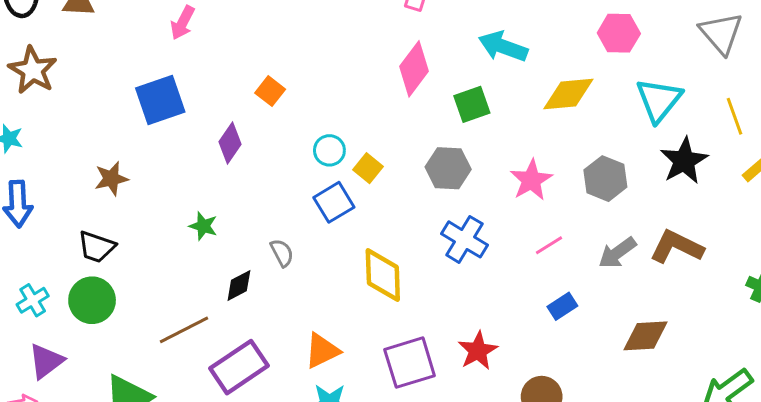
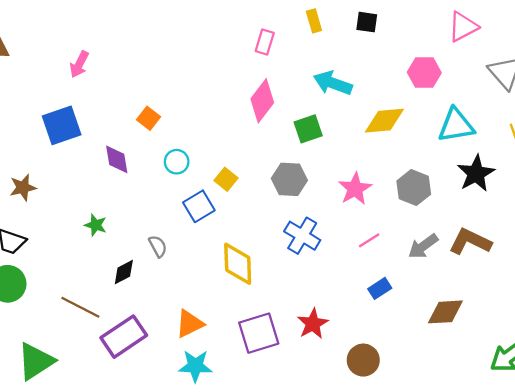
cyan triangle: (659, 100) -> (456, 125), turned 42
purple diamond: (230, 143) -> (117, 159), turned -44
cyan circle: (329, 150) -> (177, 162), moved
brown line: (184, 330) -> (80, 307), turned 54

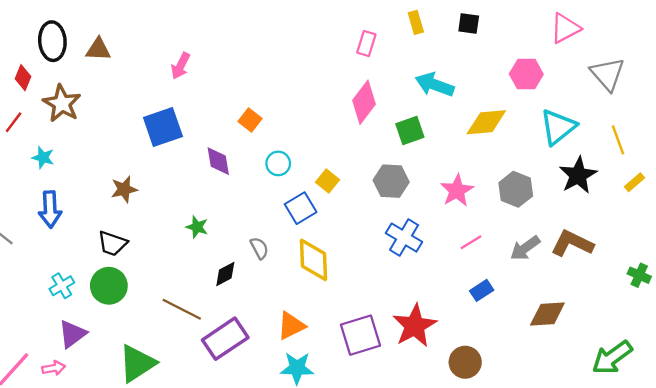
cyan triangle: (456, 125) -> (558, 127), turned -30
yellow diamond: (238, 264) -> (313, 260), moved
red star: (313, 324) -> (415, 326), size x1.4

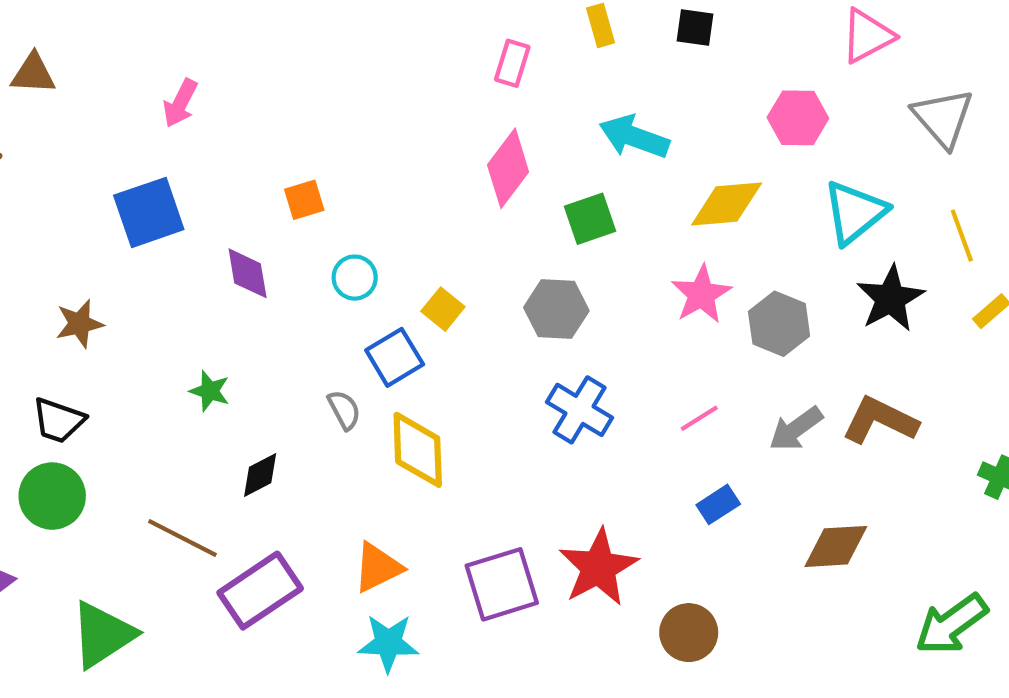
orange square: (250, 120) -> (304, 200), turned 35
pink star: (457, 190) -> (701, 294), moved
gray semicircle: (259, 248) -> (344, 410), moved

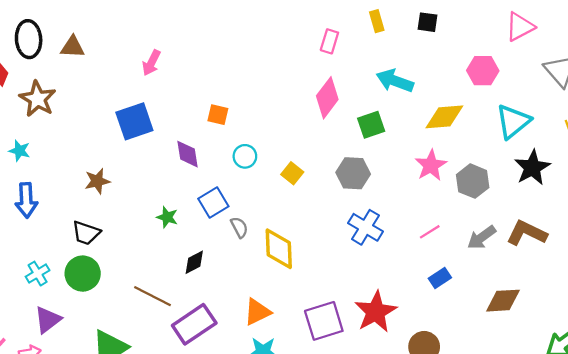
orange square: (304, 200) -> (218, 115), turned 30
blue square: (395, 357) -> (213, 203), moved

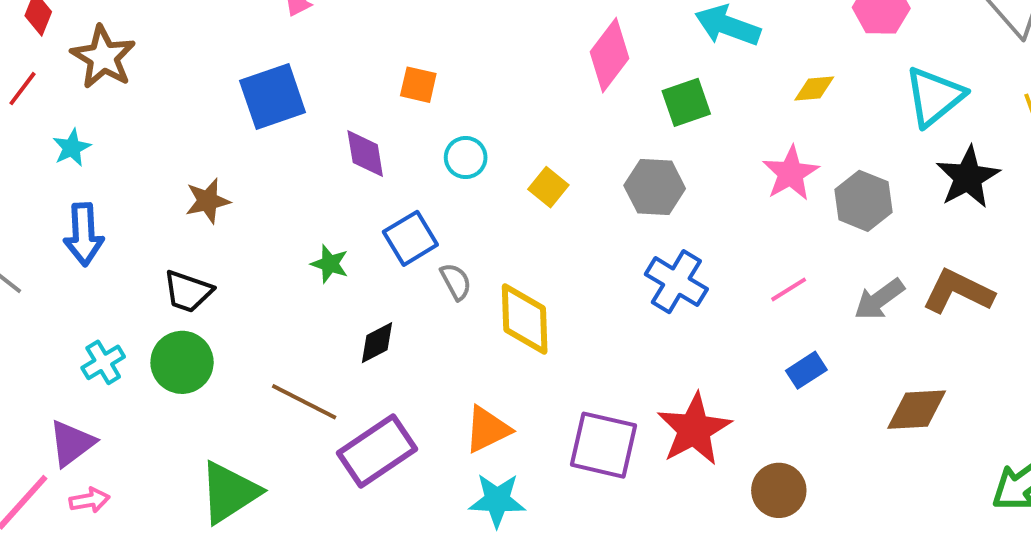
yellow diamond: (444, 117) -> (814, 89), size x0.6
cyan star: (20, 151) -> (72, 148), turned 30
purple triangle: (48, 320) -> (72, 443), moved
purple square: (324, 321) -> (604, 445), turned 30

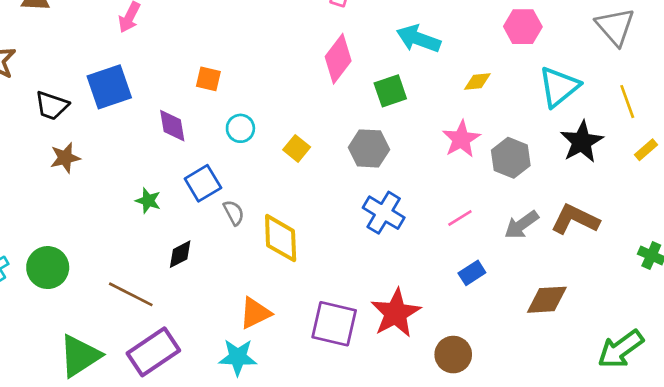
black trapezoid: (188, 291) -> (52, 106), moved
purple rectangle: (377, 451) -> (153, 352), moved
cyan star: (497, 500) -> (238, 357), moved

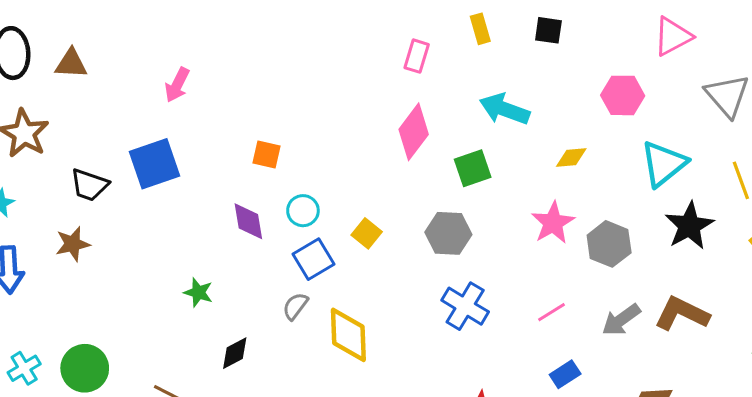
purple diamond: (172, 126) -> (248, 221), moved
brown star: (65, 158) -> (73, 244), moved
blue square: (203, 183) -> (314, 259), moved
gray semicircle: (234, 213) -> (295, 306), turned -115

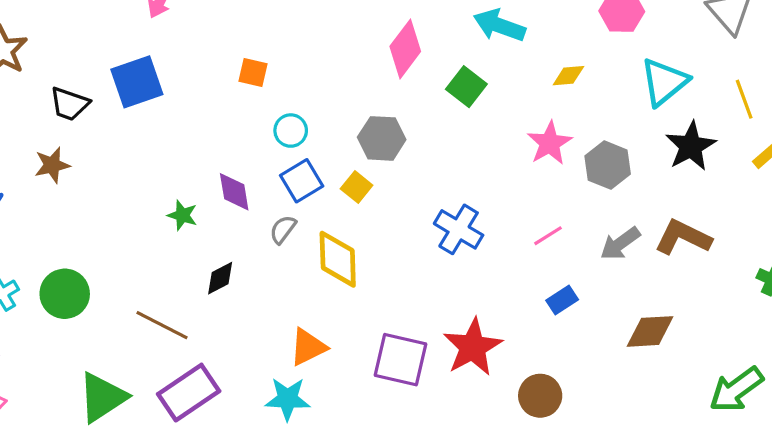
green square: (473, 168) -> (466, 87), turned -33
purple diamond: (248, 221) -> (234, 192), moved
yellow square: (367, 233) -> (357, 187), moved
gray hexagon: (448, 233) -> (382, 138), moved

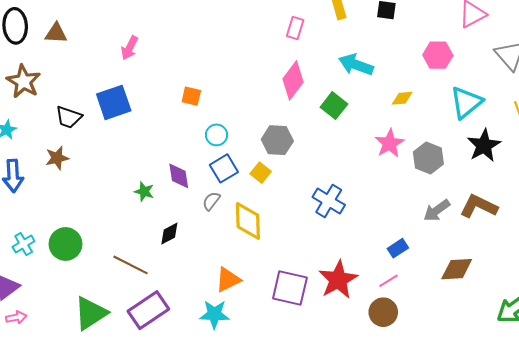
pink line: (548, 236) -> (388, 281), moved

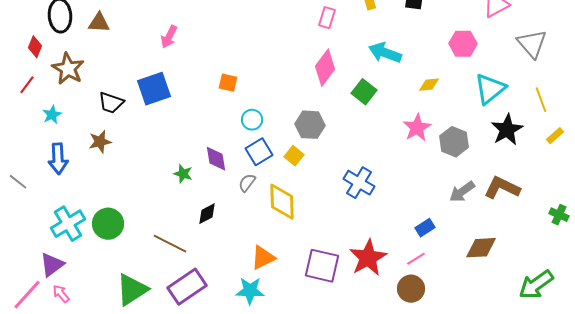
cyan cross: (24, 244) -> (68, 224), size x1.6
pink arrow: (16, 317) -> (61, 294), turned -120

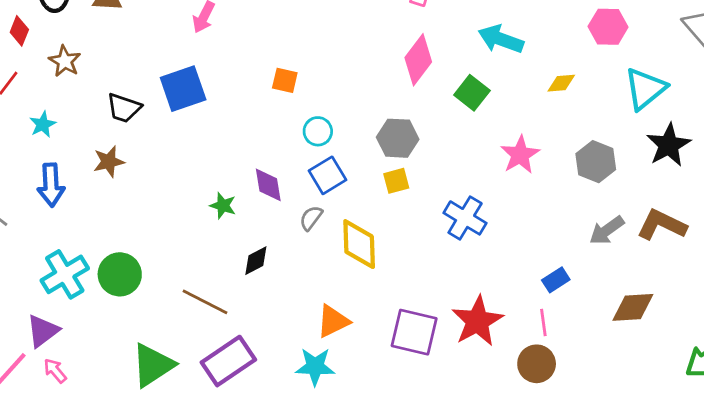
brown star: (68, 69) -> (65, 61), size x0.7
pink star: (417, 128) -> (520, 155), moved
yellow square: (294, 156) -> (396, 181), moved, turned 36
pink line: (416, 259) -> (543, 323), turned -66

